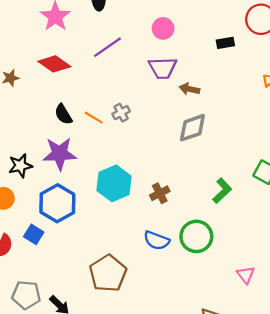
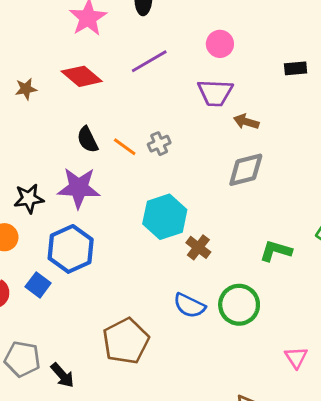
cyan hexagon: (114, 183) -> (165, 217), moved
green L-shape: (222, 191) -> (276, 251), turned -125
brown cross: (160, 193) -> (198, 247), turned -30

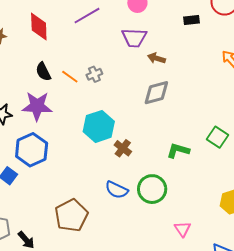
red diamond: (82, 76) -> (39, 27), turned 48
pink triangle: (296, 358) -> (183, 229), moved

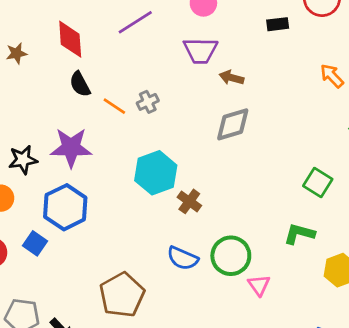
black semicircle: (43, 72) -> (80, 84), moved
green L-shape: (178, 150) -> (299, 234), moved
pink triangle: (183, 229) -> (259, 285), moved

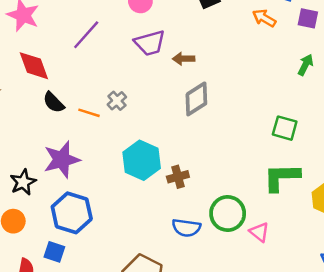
orange arrow: (332, 76) -> (264, 18), moved
brown cross: (189, 201) -> (178, 177), turned -35
green L-shape: (299, 234) -> (282, 177), size x1.4

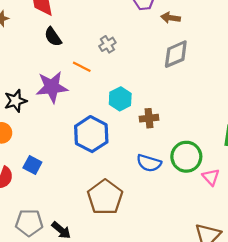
orange line: (89, 113) -> (82, 67), moved
cyan hexagon: (142, 160) -> (120, 99), size x0.7
blue hexagon: (72, 213) -> (91, 134), moved

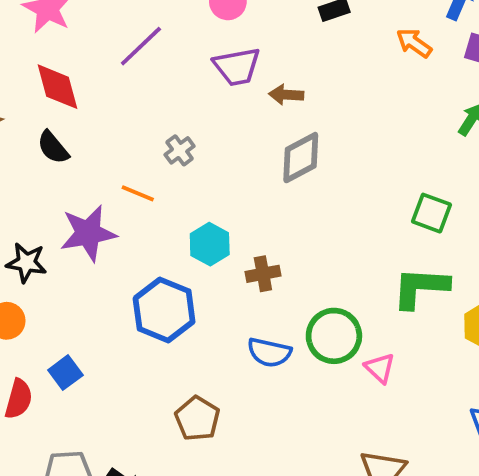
black semicircle: (53, 37) -> (53, 147), moved
black star: (15, 101) -> (26, 263), turned 30
blue square: (32, 165) -> (65, 373), turned 30
brown pentagon: (105, 197) -> (197, 419), size x0.7

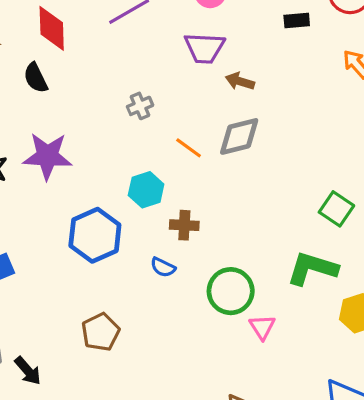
orange line: (138, 193) -> (189, 148), moved
blue semicircle: (269, 352) -> (163, 267), moved, size x0.7

